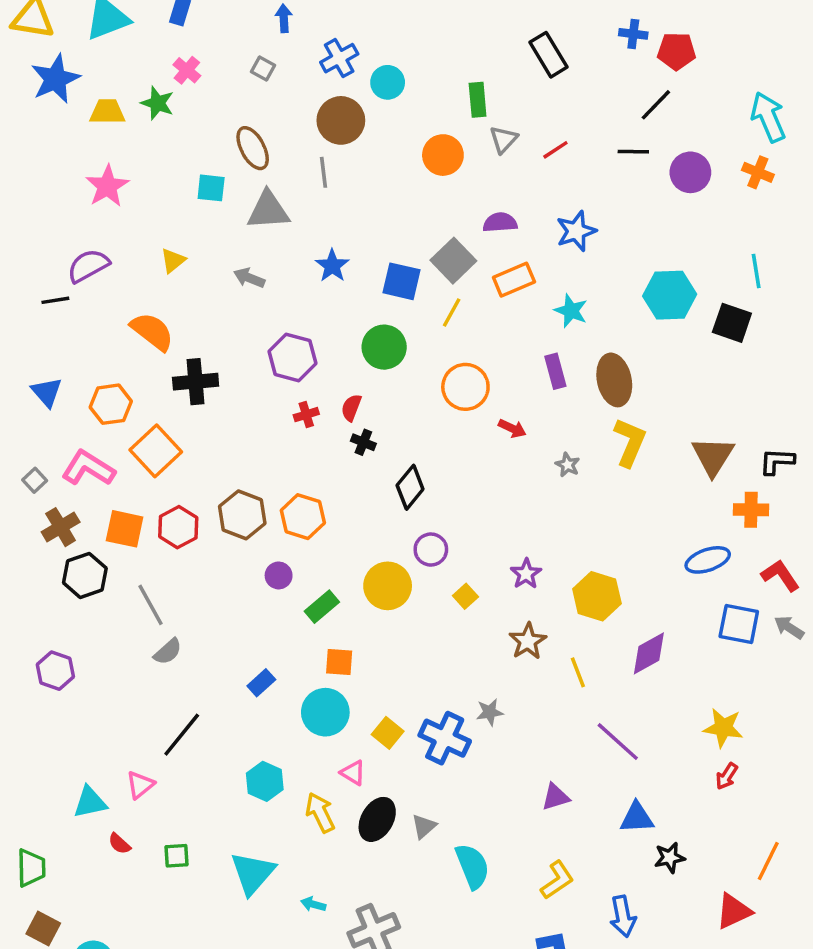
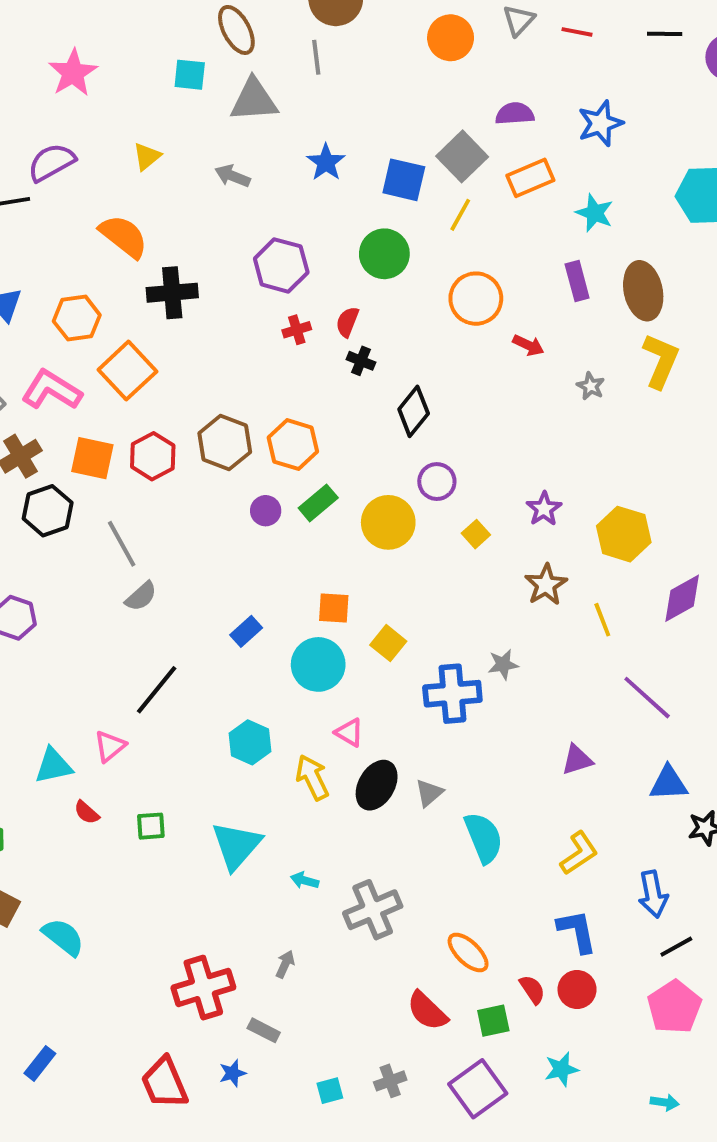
red line: (555, 150) -> (577, 32), turned 44
green rectangle: (322, 607) -> (318, 503), moved
yellow square: (388, 733) -> (388, 643), moved
blue cross: (445, 738) -> (452, 694), turned -30

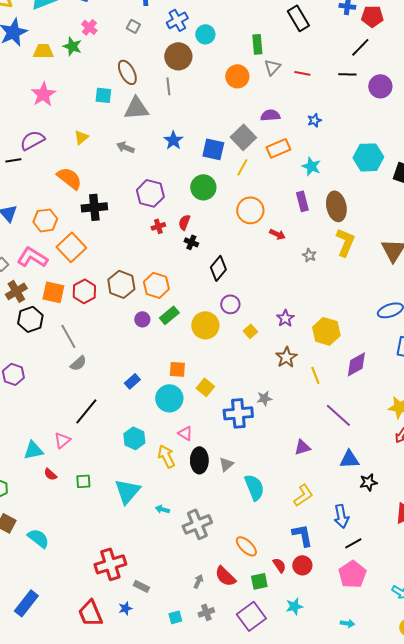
blue star: (600, 123) -> (314, 120), size x0.6
black ellipse: (377, 785) -> (199, 460), turned -30
gray arrow: (285, 964) -> (198, 581), moved
blue rectangle: (40, 1063) -> (26, 603), size x1.5

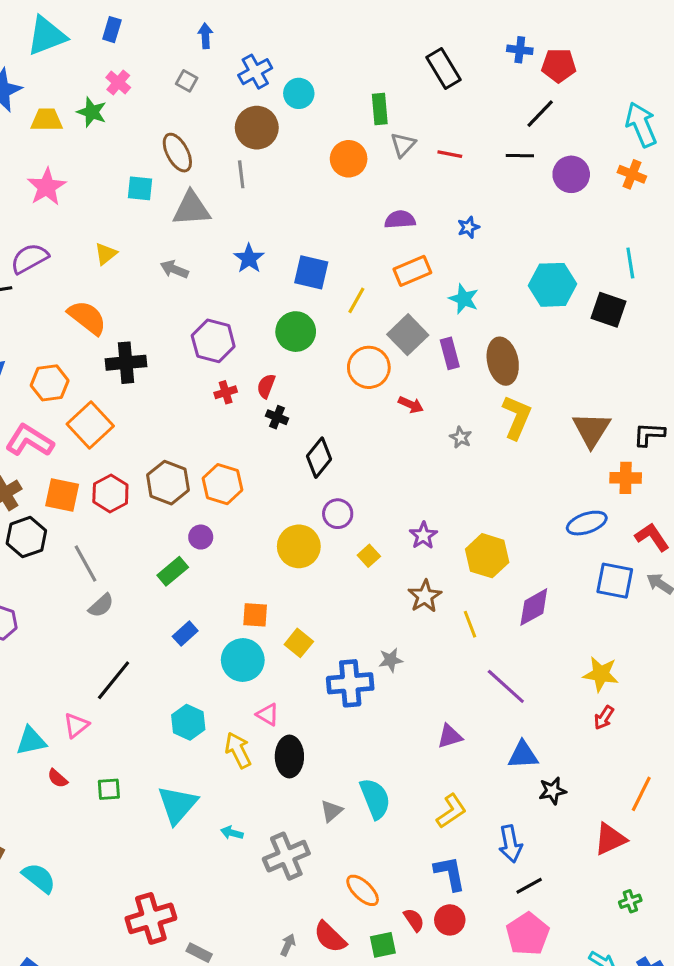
gray square: (243, 137) -> (408, 335), moved
green rectangle: (169, 315) -> (173, 571), moved
gray triangle: (226, 464) -> (331, 811), moved

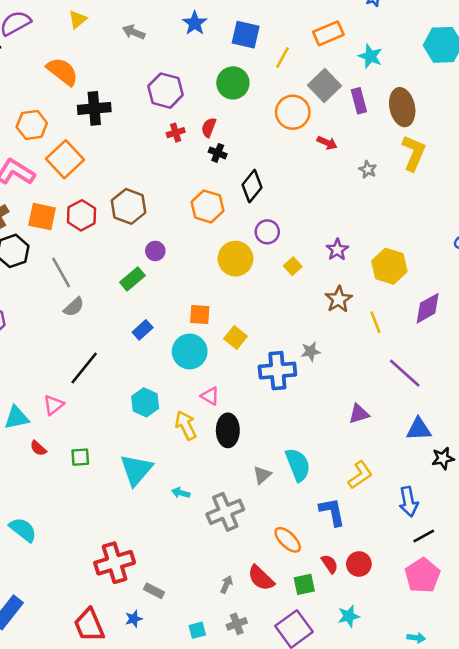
orange hexagon: (223, 484) -> (207, 206), moved
blue L-shape: (450, 873) -> (332, 512), moved

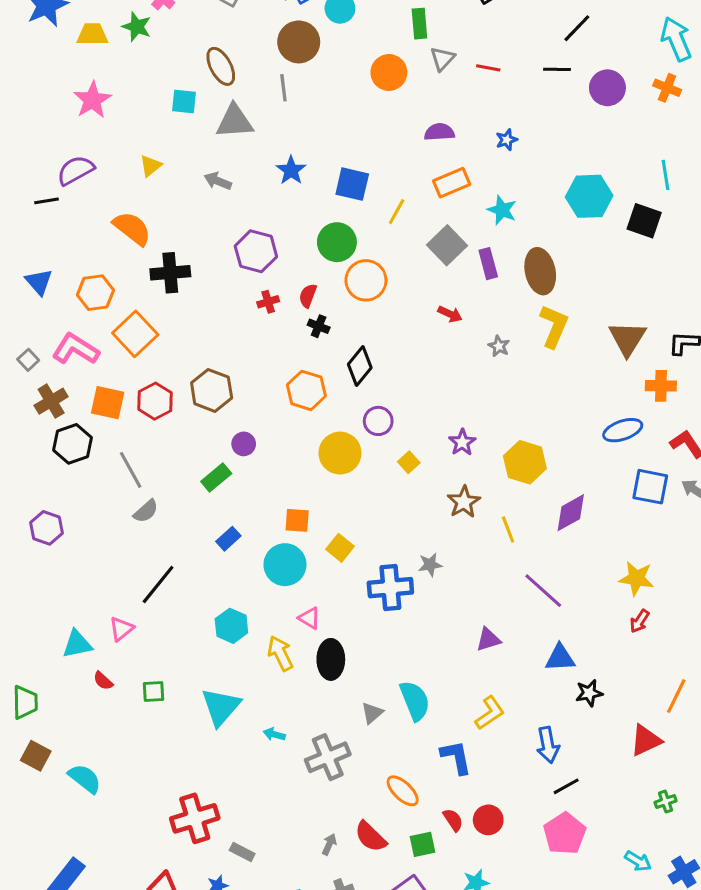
orange circle: (293, 112) -> (366, 280), moved

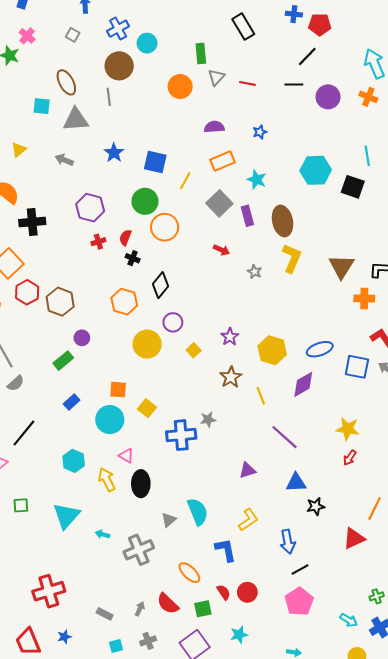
red hexagon: (155, 401) -> (27, 292), moved
blue ellipse: (623, 430) -> (320, 349), moved
green cross: (666, 802) -> (377, 596), moved
gray rectangle: (242, 852) -> (105, 614), moved

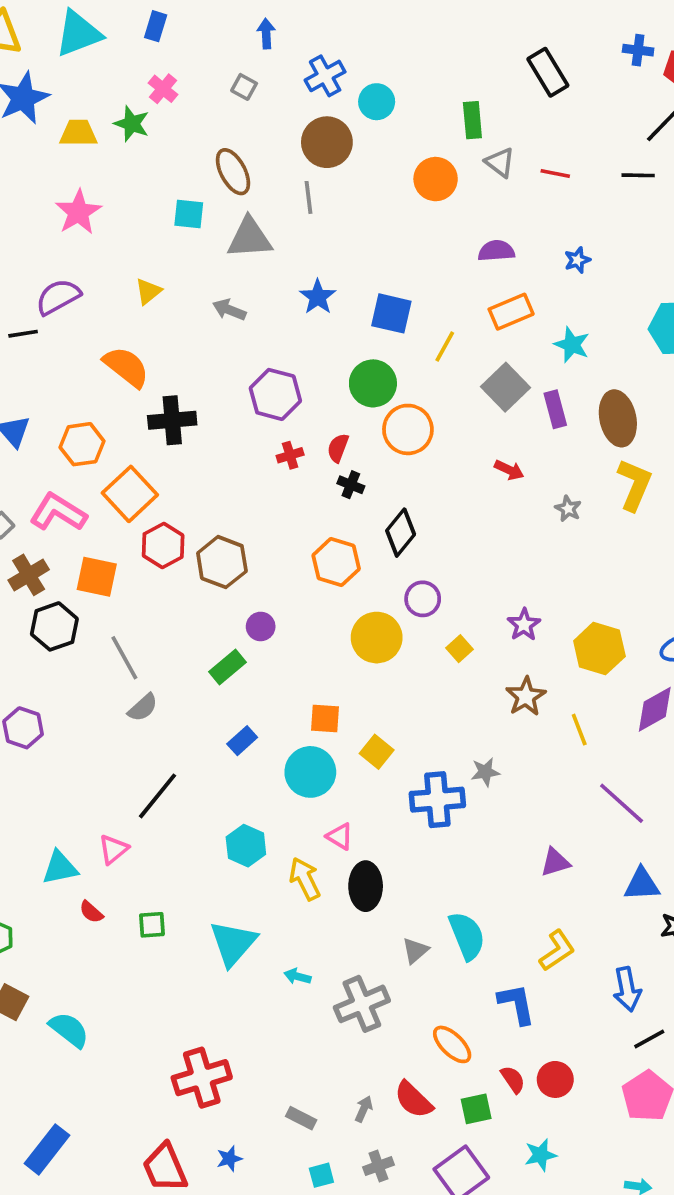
gray triangle: (216, 77) -> (500, 162), turned -36

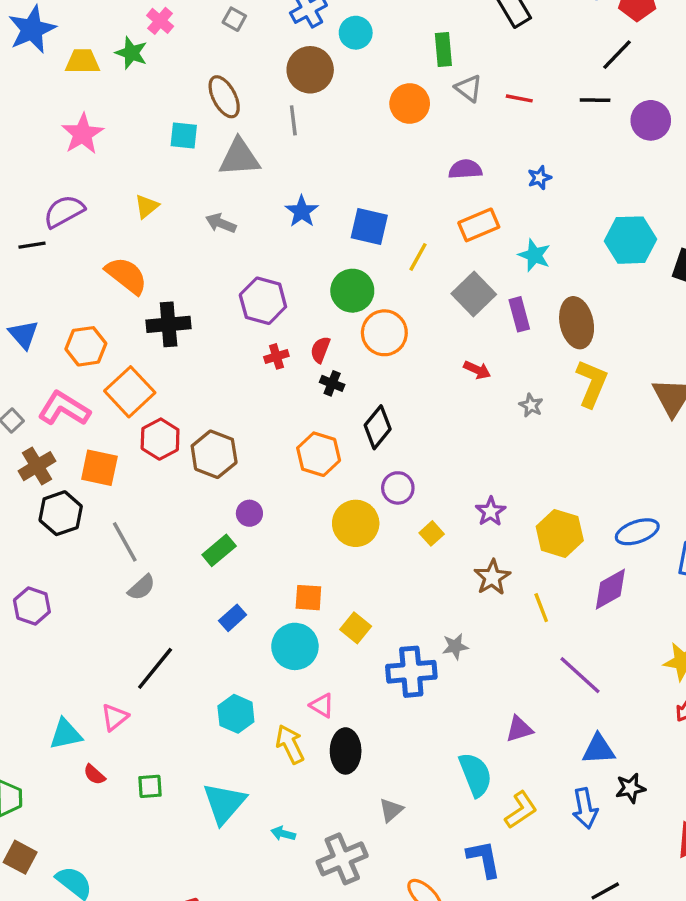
cyan semicircle: (467, 936) -> (475, 775), moved
blue arrow: (627, 989) -> (585, 808), moved

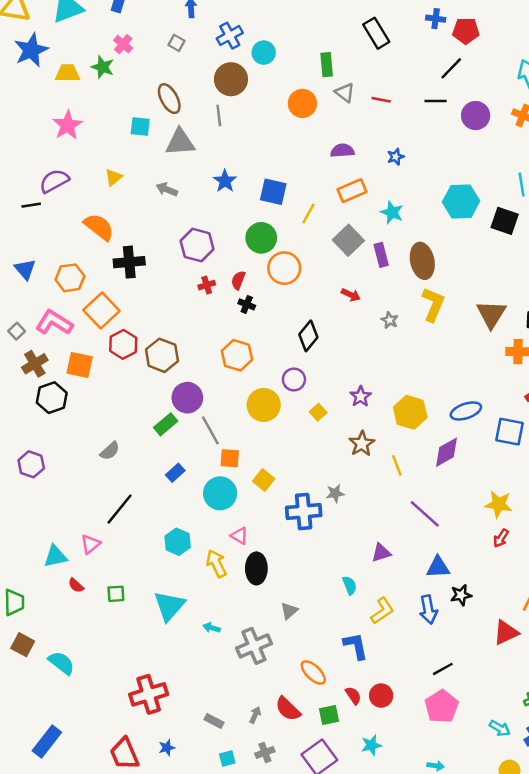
black diamond: (378, 427) -> (308, 336), moved
purple circle: (249, 513) -> (187, 398), size x1.6
gray line: (125, 542) -> (210, 430), moved
cyan semicircle: (475, 775) -> (350, 585), size x0.6

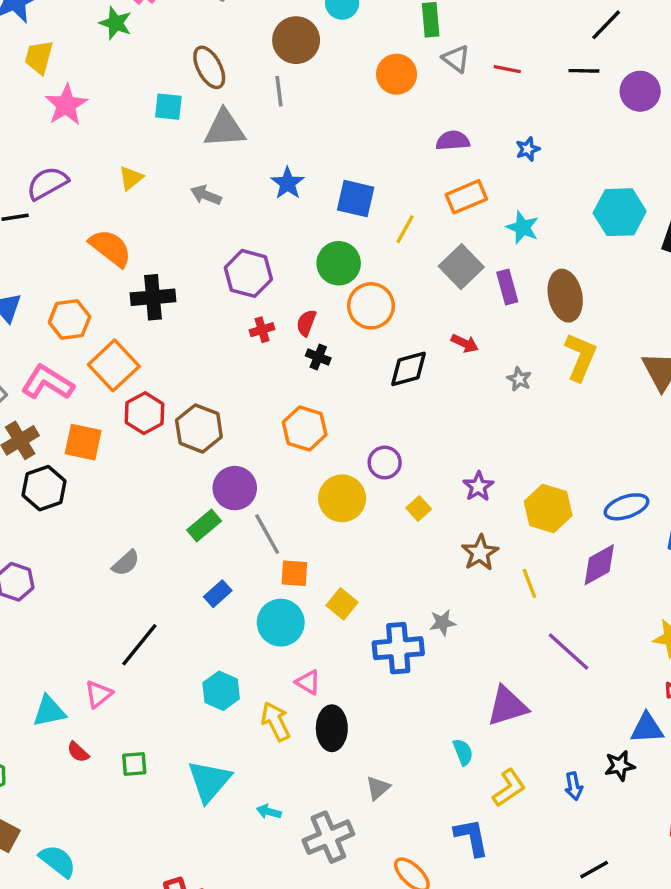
yellow trapezoid: (67, 73) -> (39, 57), moved, turned -75
black diamond: (308, 336) -> (408, 369), moved, turned 36
purple triangle: (381, 553) -> (507, 706), size x1.5
blue triangle: (438, 567) -> (647, 728), moved
blue arrow: (428, 610) -> (574, 786), size x0.7

